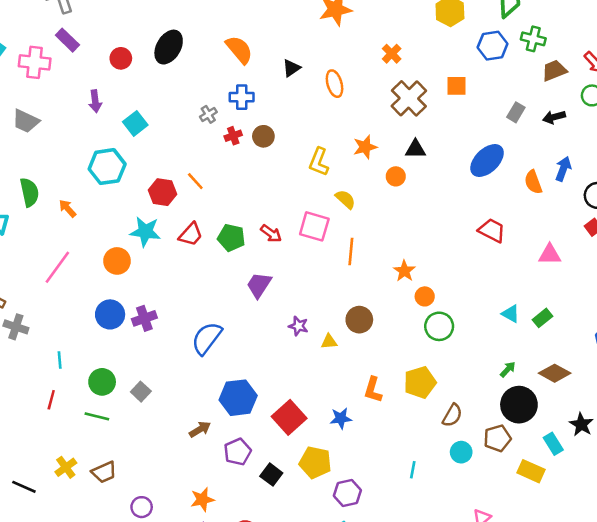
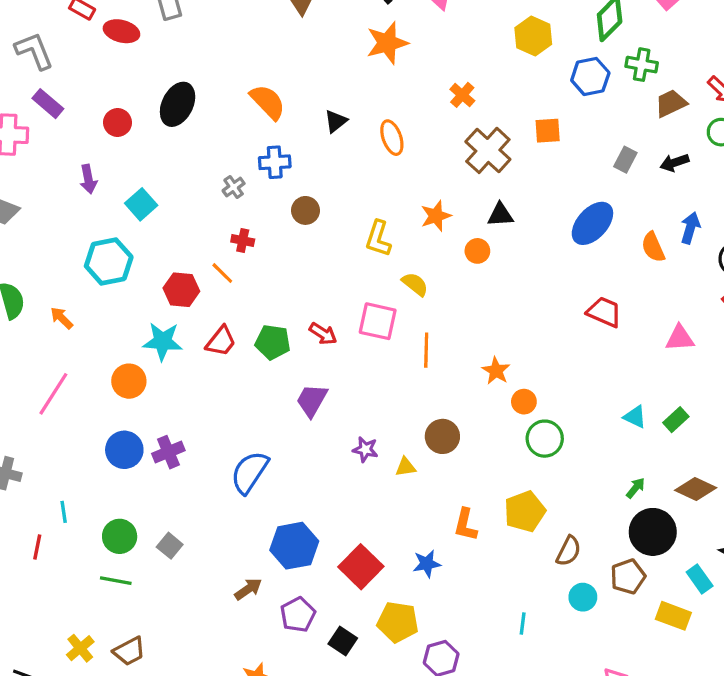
red cross: (233, 136) -> (243, 240), moved, turned 35
red line: (51, 400) -> (37, 547), moved

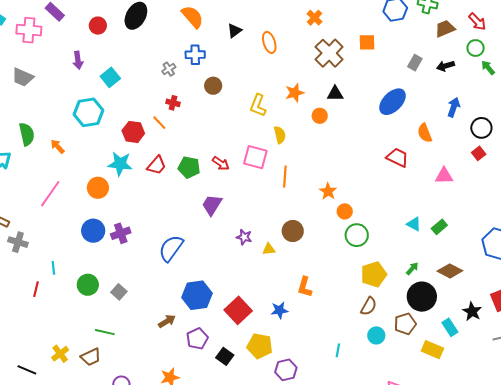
orange semicircle: (653, 247) -> (425, 133), moved
yellow semicircle: (415, 284) -> (280, 135), turned 36
yellow pentagon: (525, 512) -> (374, 274), moved
green line: (116, 581) -> (105, 332), moved

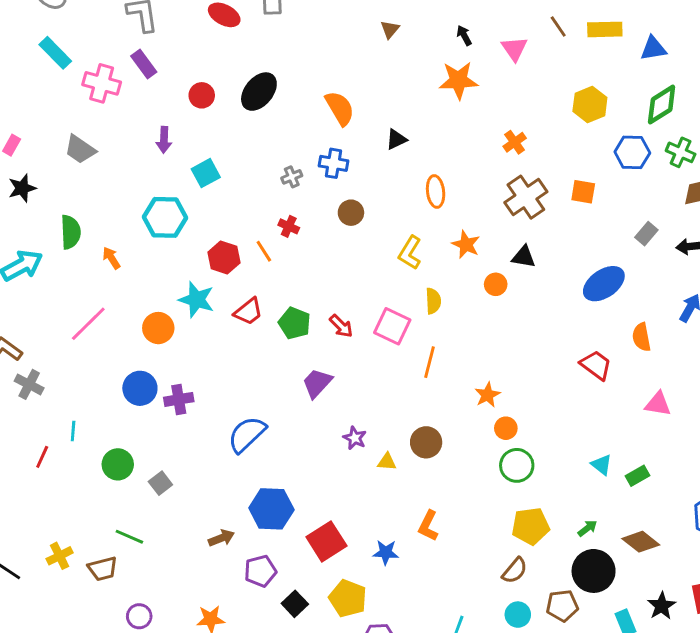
orange ellipse: (269, 42) -> (436, 192), moved
orange star: (295, 93) -> (466, 245), turned 30

